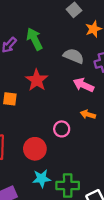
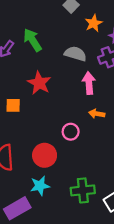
pink arrow: (83, 85) -> (89, 83), turned 66
cyan star: (42, 178) -> (40, 186), moved

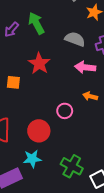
pink arrow: (89, 83) -> (85, 67), turned -84
green cross: (83, 190) -> (72, 166), turned 30

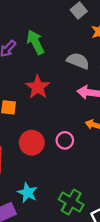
red circle: (39, 131) -> (32, 143), moved
cyan star: (32, 159) -> (28, 193), turned 30

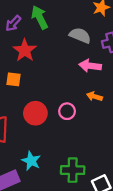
red star: (38, 87) -> (25, 50), moved
green cross: (71, 202) -> (73, 170), turned -30

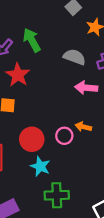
orange arrow: (94, 96) -> (83, 127), moved
cyan star: (31, 161) -> (40, 166), moved
green cross: (73, 170) -> (57, 195), moved

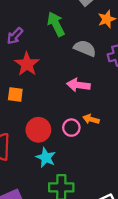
green arrow: (32, 40) -> (56, 24), moved
pink arrow: (86, 88) -> (78, 85), moved

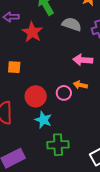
purple arrow: (15, 36) -> (11, 17), turned 49
red star: (27, 64) -> (32, 32), moved
pink arrow: (78, 85) -> (83, 60), moved

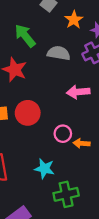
orange arrow: (80, 85) -> (82, 143), moved
red circle: (36, 96) -> (28, 113), moved

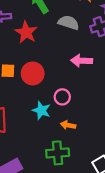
orange arrow: (82, 143) -> (68, 125), moved
cyan star: (44, 169) -> (41, 110), moved

